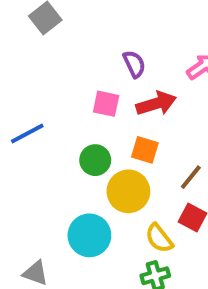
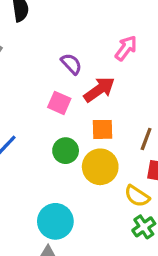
pink square: (106, 104) -> (59, 103), turned 30
cyan circle: (89, 235) -> (55, 221), moved

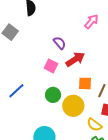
pink arrow: (126, 48) -> (91, 21), moved
orange square: (102, 129) -> (85, 83), moved

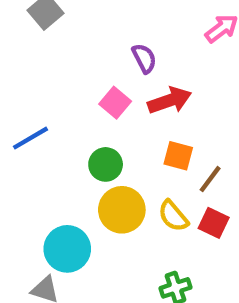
yellow circle: (73, 106) -> (122, 210), moved
yellow semicircle: (94, 125) -> (173, 216), moved

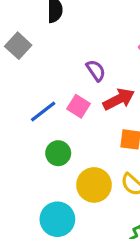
blue line: (31, 138) -> (43, 111), moved
green circle: (106, 164) -> (58, 153), moved

